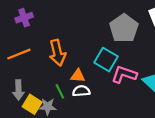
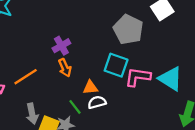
purple cross: (24, 18) -> (61, 46), moved
orange arrow: (57, 53) -> (65, 68), size x0.7

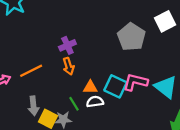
cyan square: (116, 65) -> (115, 86), moved

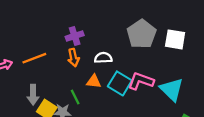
white square: (165, 21) -> (175, 39), moved, turned 30
white semicircle: (95, 102) -> (103, 58), moved

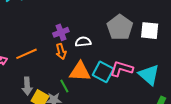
white semicircle: (103, 58) -> (83, 42), moved
orange triangle: (94, 82) -> (80, 72), size x1.6

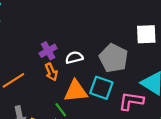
gray pentagon: (120, 27) -> (114, 58), moved
pink L-shape: (121, 69) -> (131, 101), moved

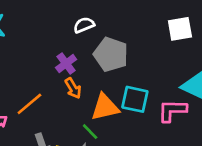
white semicircle: (74, 58) -> (84, 25), moved
gray pentagon: (114, 58) -> (111, 54), moved

